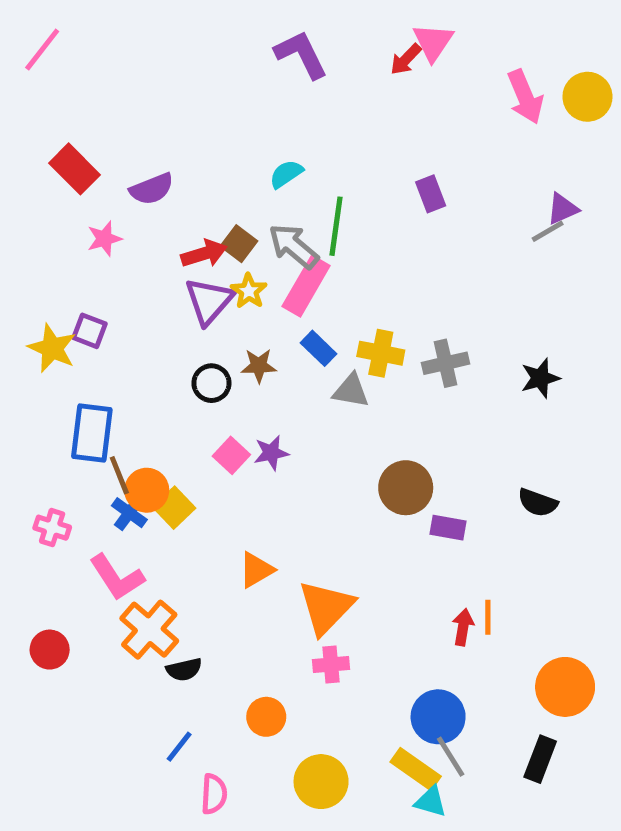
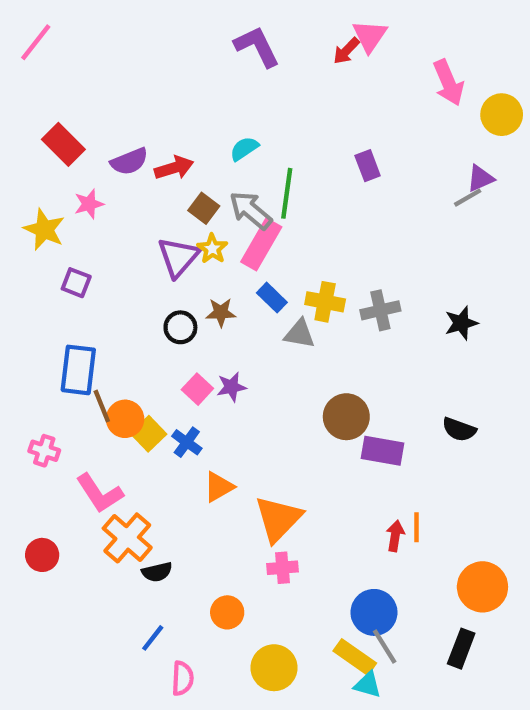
yellow circle: (587, 97) -> (502, 115), moved
red arrow: (204, 254) -> (174, 168), moved
yellow star: (52, 348) -> (44, 229), moved
blue cross: (129, 513) -> (187, 442), moved
purple rectangle: (448, 528) -> (382, 451), size x1.4

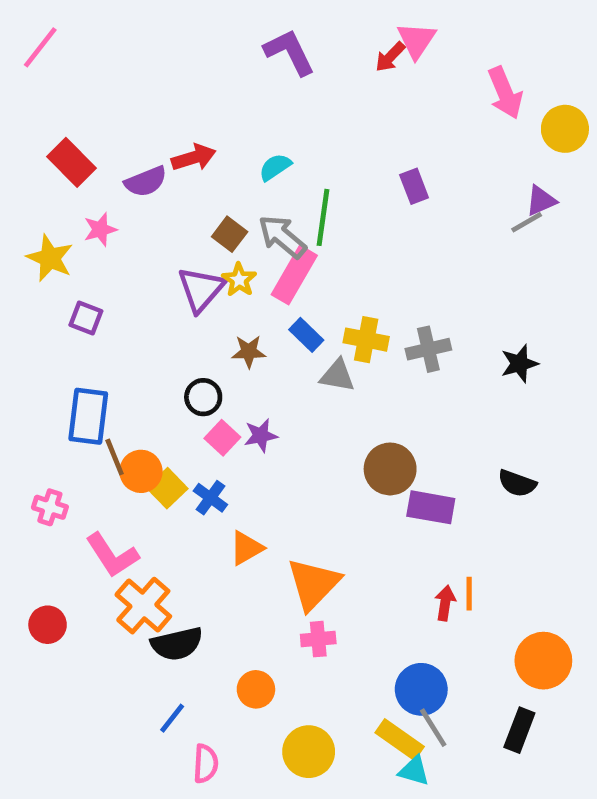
red arrow: (174, 168) -> (194, 158), moved
black circle: (180, 327) -> (203, 397), moved
black semicircle: (157, 572) -> (177, 644), size x1.5

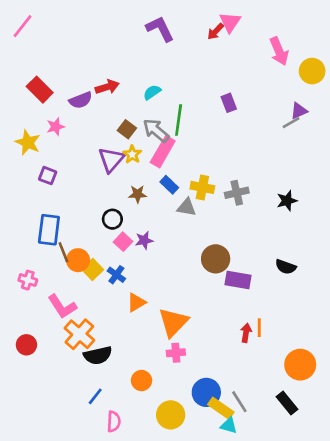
blue circle: (421, 689) -> (206, 392), moved
black rectangle: (519, 730) -> (287, 403), turned -60

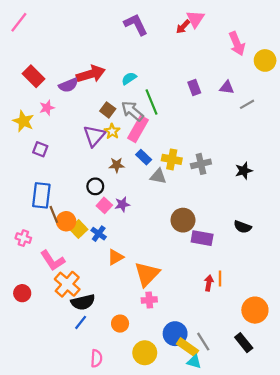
red arrow: (107, 87) -> (91, 74), size x1.4
purple triangle: (299, 111) -> (227, 87), moved, turned 32
green line: (179, 120) -> (152, 102), turned -30
blue line: (95, 396) -> (81, 322), moved

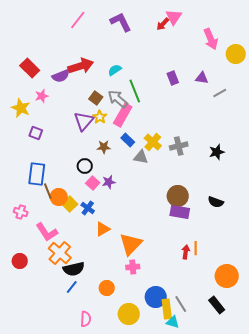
pink line: (19, 22) -> (78, 20), moved
yellow cross: (172, 159) -> (153, 142), turned 30
brown circle: (183, 220) -> (178, 196), moved
yellow rectangle: (187, 347) -> (167, 309), turned 48

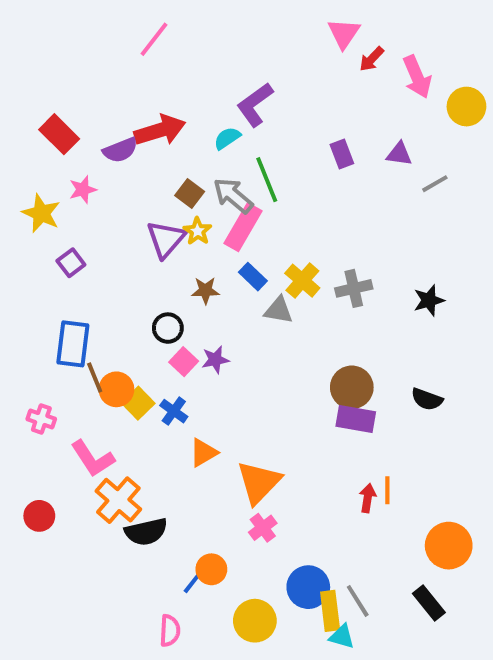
purple L-shape: (121, 22) -> (255, 105), moved, turned -100
red arrow: (163, 24) -> (372, 59), moved
purple square: (36, 133) -> (71, 263), turned 32
pink cross: (133, 267) -> (263, 528), turned -32
blue line: (72, 287) -> (194, 581), moved

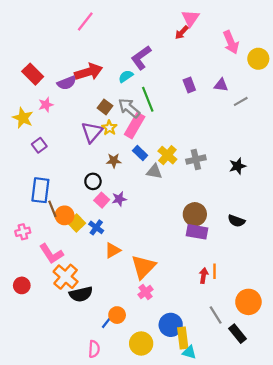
red arrow: (372, 59) -> (182, 32), moved
pink cross: (41, 419) -> (23, 232), turned -32
gray line: (358, 601) -> (216, 315), moved

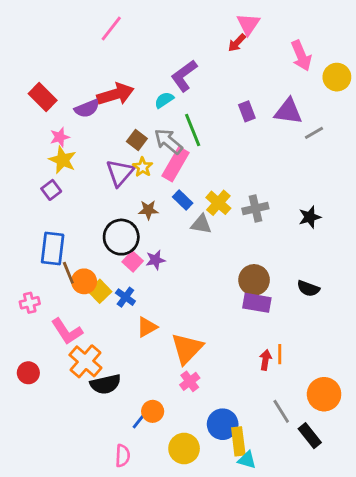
purple triangle: (221, 85) -> (288, 111), size x1.5
yellow star: (23, 118) -> (63, 160), moved
black circle: (93, 181) -> (121, 237), size x1.6

